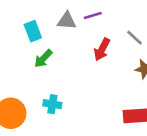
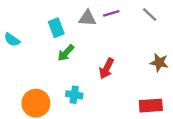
gray line: (135, 38) -> (150, 15), moved
red arrow: (102, 49) -> (107, 68), moved

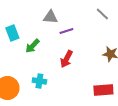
purple line: (111, 13) -> (66, 31), moved
cyan rectangle: (56, 28) -> (12, 33), moved

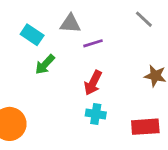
cyan rectangle: (12, 33) -> (32, 35), moved, turned -35
cyan cross: (39, 81) -> (96, 114), moved

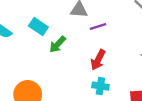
cyan rectangle: (32, 35) -> (38, 26), moved

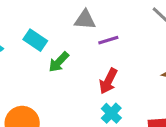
cyan cross: (100, 86) -> (111, 113), turned 35

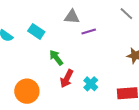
green arrow: (59, 62) -> (56, 58), moved, turned 98
red arrow: (108, 81) -> (67, 79), moved

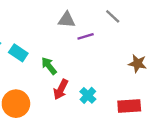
gray line: (126, 14) -> (113, 16), moved
cyan rectangle: (36, 31) -> (18, 53), moved

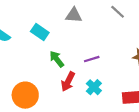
purple line: (86, 36) -> (92, 59), moved
cyan rectangle: (18, 53) -> (40, 32), moved

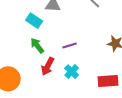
cyan rectangle: (40, 32) -> (34, 21), moved

